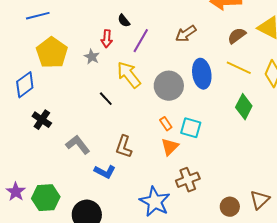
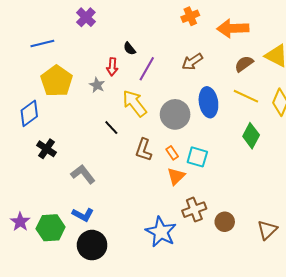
brown L-shape: (124, 147) -> (144, 150), moved
blue L-shape: (105, 172) -> (83, 215), moved
brown circle: (230, 207) -> (225, 222), moved

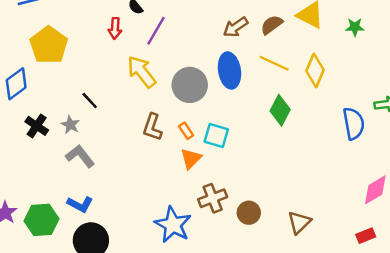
brown arrow: (192, 62) -> (236, 27), moved
gray star: (97, 85) -> (70, 125), moved
black line: (111, 128) -> (90, 101), moved

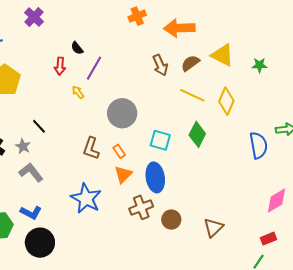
brown arrow: (236, 27) -> (160, 65), turned -80
blue ellipse: (229, 70) -> (155, 177), moved
yellow arrow: (142, 72) -> (78, 92), moved, size x0.5
cyan square: (216, 136) -> (160, 140), moved
blue star: (173, 225) -> (86, 198), moved

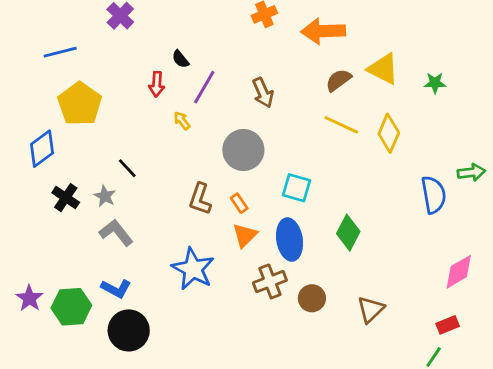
brown arrow: (160, 65) -> (263, 93), moved
green diamond: (197, 134) -> (348, 233), moved

